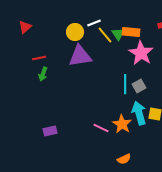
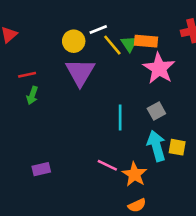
purple triangle: (80, 56) -> (80, 72), turned -50
cyan line: (125, 84) -> (120, 117), moved
orange star: (122, 124) -> (134, 174), moved

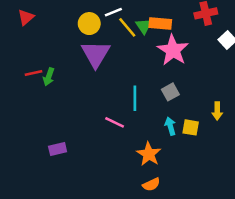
red line: (27, 75) -> (33, 73), moved
cyan arrow: (156, 146) -> (170, 126), size x0.6
pink line: (107, 165) -> (115, 122), moved

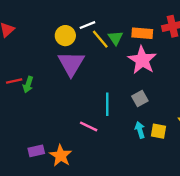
orange rectangle: (160, 24) -> (142, 33), moved
orange star: (149, 154) -> (61, 156), moved

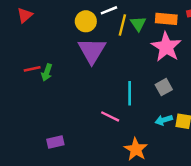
yellow line: (100, 39) -> (122, 25), turned 54
cyan arrow: (140, 130) -> (164, 120), turned -91
orange star: (61, 156) -> (136, 149), moved

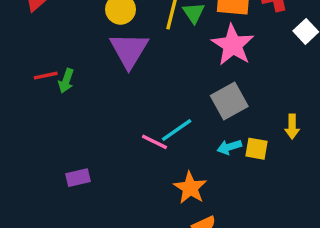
gray square: (164, 87) -> (229, 101), size x1.5
cyan line: (130, 93) -> (177, 130), moved, turned 55

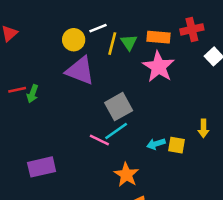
purple triangle: (129, 50) -> (80, 71), turned -40
gray square: (229, 101) -> (119, 107), moved
purple rectangle: (78, 178) -> (42, 167), size x1.5

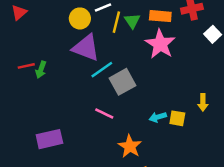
cyan line: (116, 131) -> (102, 70), moved

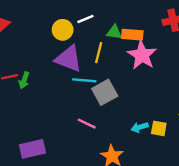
orange rectangle: (160, 16) -> (132, 35), moved
green triangle: (132, 21) -> (114, 32), turned -49
yellow line: (116, 22) -> (99, 53), moved
cyan line: (102, 70) -> (84, 80), turned 40

